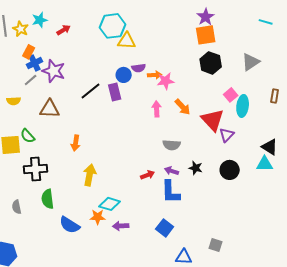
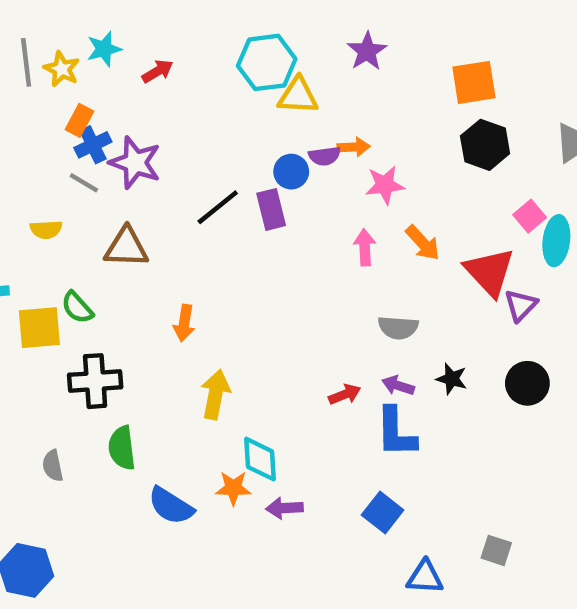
purple star: (206, 17) -> (367, 51), moved
orange arrow: (155, 75) -> (354, 147), moved
gray line: (31, 80) -> (84, 183), turned 72
cyan diamond: (110, 204) -> (260, 459), turned 70

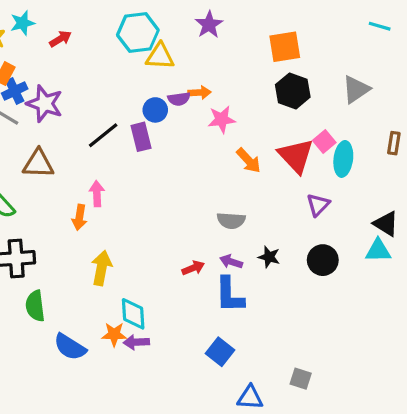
pink arrow: (365, 247) -> (97, 194), moved
red triangle: (490, 272) -> (296, 156), moved
purple arrow: (285, 508) -> (136, 342), moved

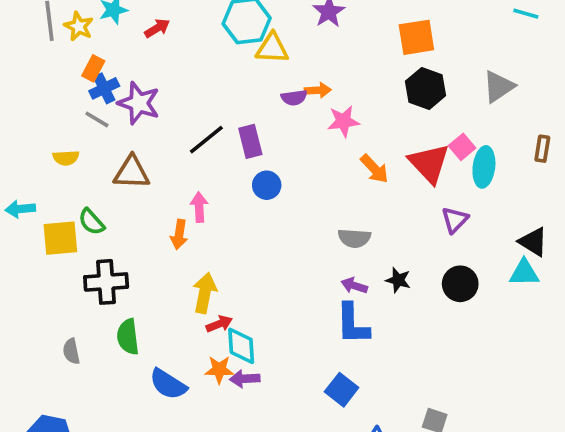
blue circle: (155, 110) -> (267, 185), moved
red arrow: (193, 268) -> (219, 324), moved

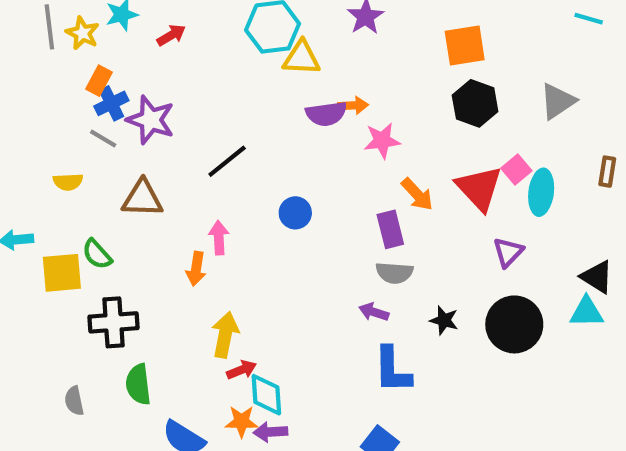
purple semicircle: (294, 98) -> (326, 114), size x1.4
purple rectangle: (250, 141) -> (390, 229), moved
black circle: (460, 284) -> (514, 324), size x1.4
purple arrow: (354, 286) -> (374, 312), moved

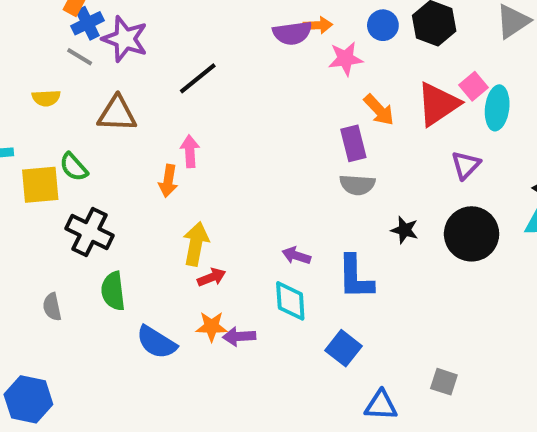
red triangle: (479, 188) -> (438, 104), turned 39
blue circle: (295, 213) -> (383, 25), moved
purple arrow: (374, 312) -> (296, 256), moved
black cross: (113, 322) -> (89, 232), turned 30
cyan diamond: (266, 395) -> (290, 301), moved

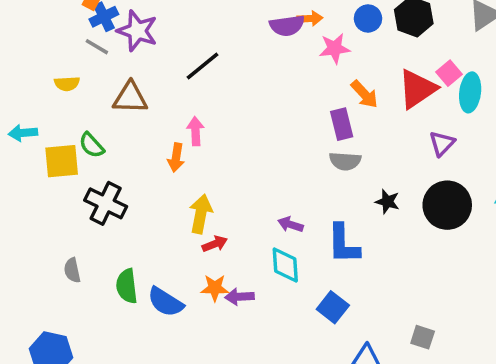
green semicircle: (113, 291) -> (127, 286), moved

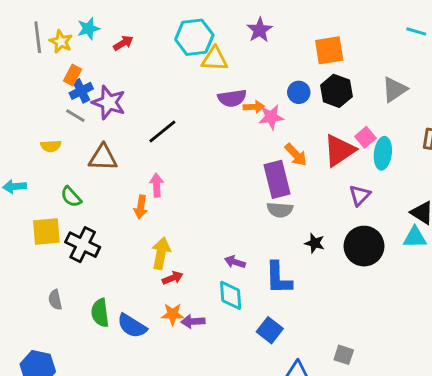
orange arrow: (310, 18) -> (254, 107), moved
purple rectangle: (342, 124) -> (277, 179), size x1.4
yellow square: (62, 161) -> (46, 232), moved

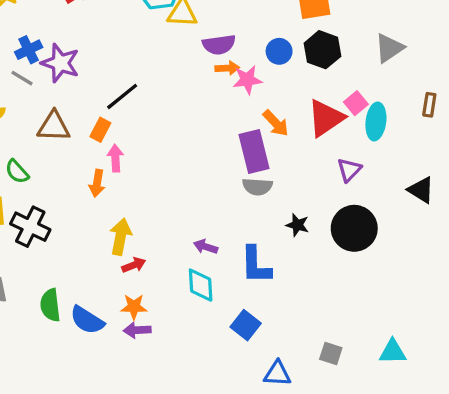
orange rectangle: (73, 75) -> (100, 130), moved
purple semicircle: (232, 98) -> (219, 45), moved
cyan triangle: (415, 237) -> (393, 352), moved
purple arrow: (193, 321) -> (137, 330), moved

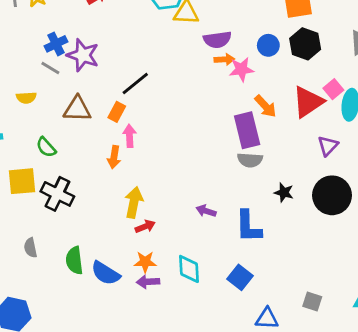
cyan diamond: (201, 285) -> (189, 269), moved

